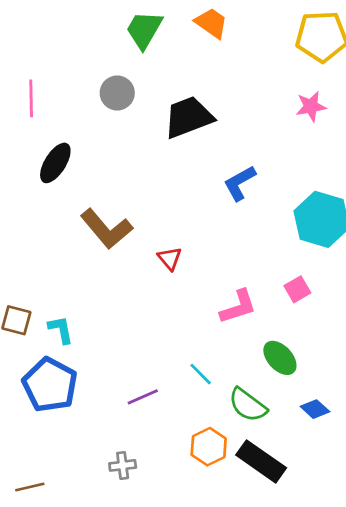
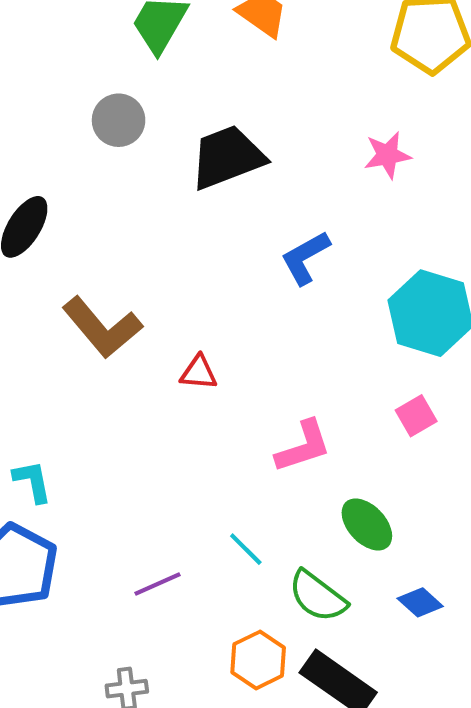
pink star: (311, 106) -> (387, 155), moved
red triangle: (170, 258) -> (199, 373), turned -45
pink square: (297, 289) -> (416, 416), moved

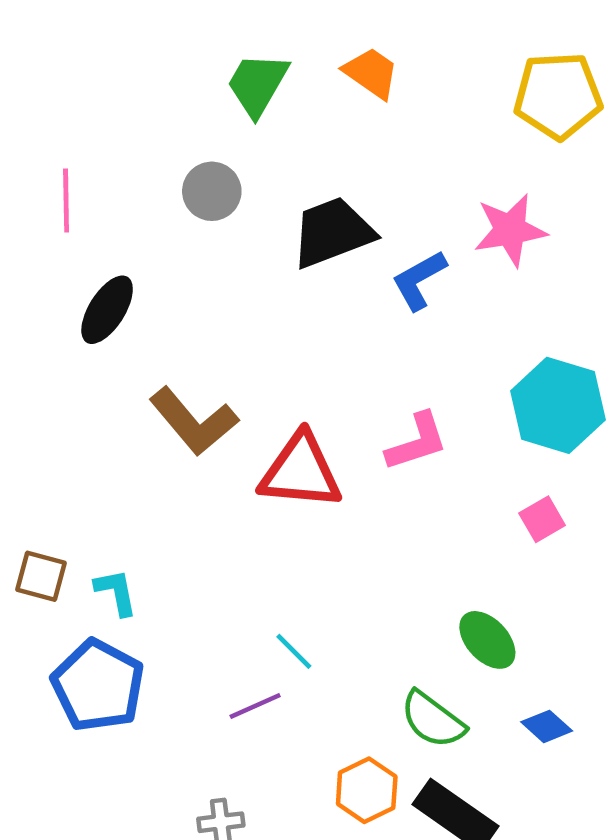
pink star: (387, 155) -> (510, 230), size x1.4
blue L-shape: (305, 258) -> (419, 280), moved
red triangle: (199, 373) -> (301, 471), size x2.0
pink L-shape: (303, 446) -> (417, 442), moved
cyan line: (246, 549) -> (294, 651), moved

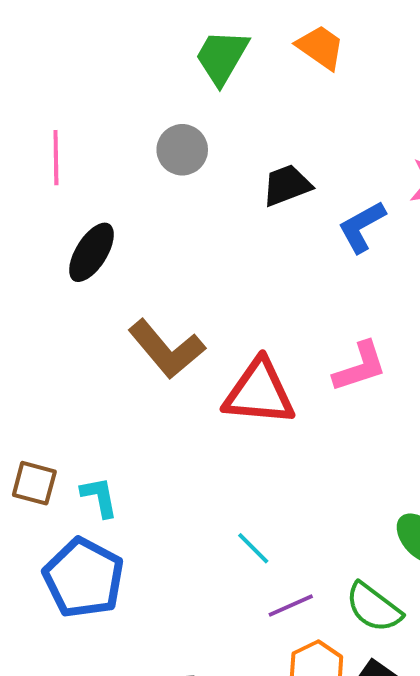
black trapezoid: (333, 232) -> (287, 185), size x0.7
purple line: (255, 706) -> (291, 606), moved

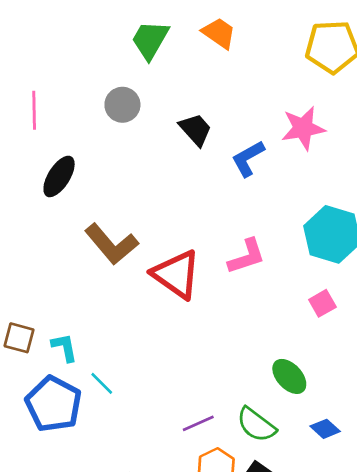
black trapezoid: (287, 185) -> (196, 130), turned 69
red triangle: (259, 392) -> (176, 274), turned 30
cyan line: (253, 548) -> (102, 383), moved

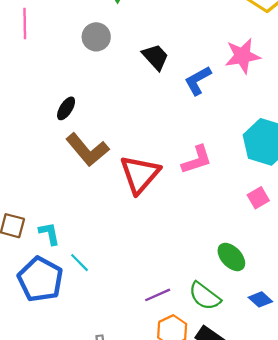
pink line: (34, 110) -> (25, 24), moved
black ellipse: (59, 176) -> (66, 108), moved, size x0.7
red triangle: (176, 274) -> (140, 174), turned 36

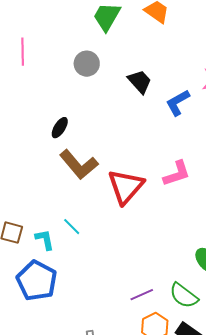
cyan line: (79, 263) -> (72, 227), moved

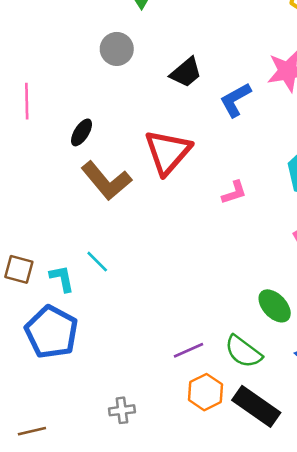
pink line: (23, 52) -> (27, 101), moved
black trapezoid: (140, 82) -> (186, 72), turned 92
pink L-shape: (177, 174) -> (234, 192), size x0.7
red triangle: (126, 187) -> (168, 152), moved

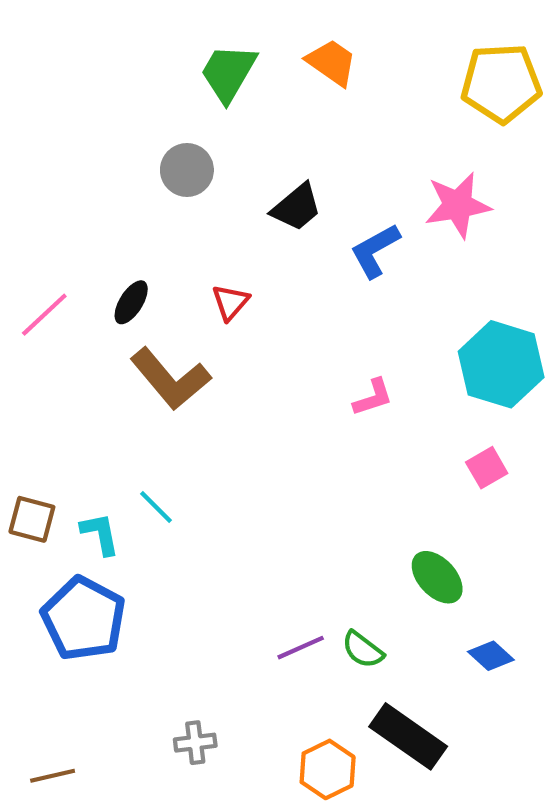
pink line: (27, 101) -> (44, 315), moved, turned 48
red triangle: (168, 152) -> (230, 302), moved, size x0.5
green semicircle: (243, 352) -> (363, 650), moved, size x0.7
orange hexagon: (205, 392) -> (328, 769), moved

